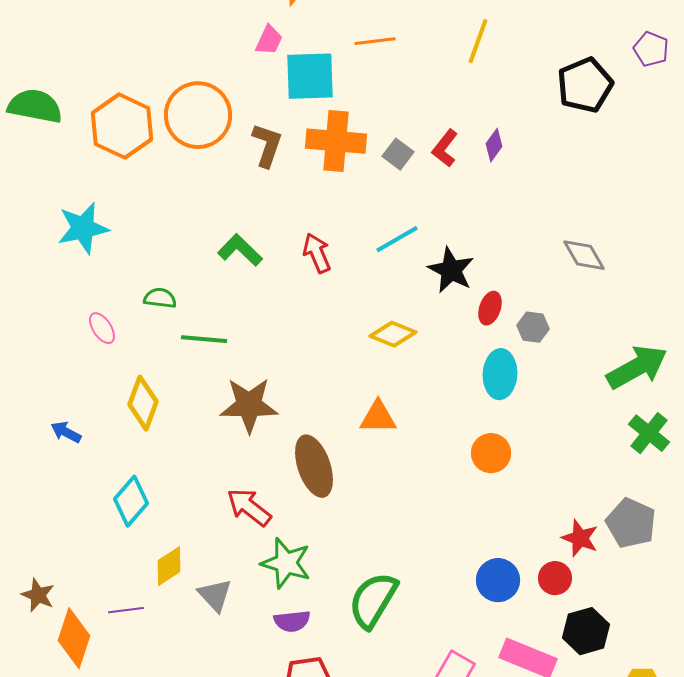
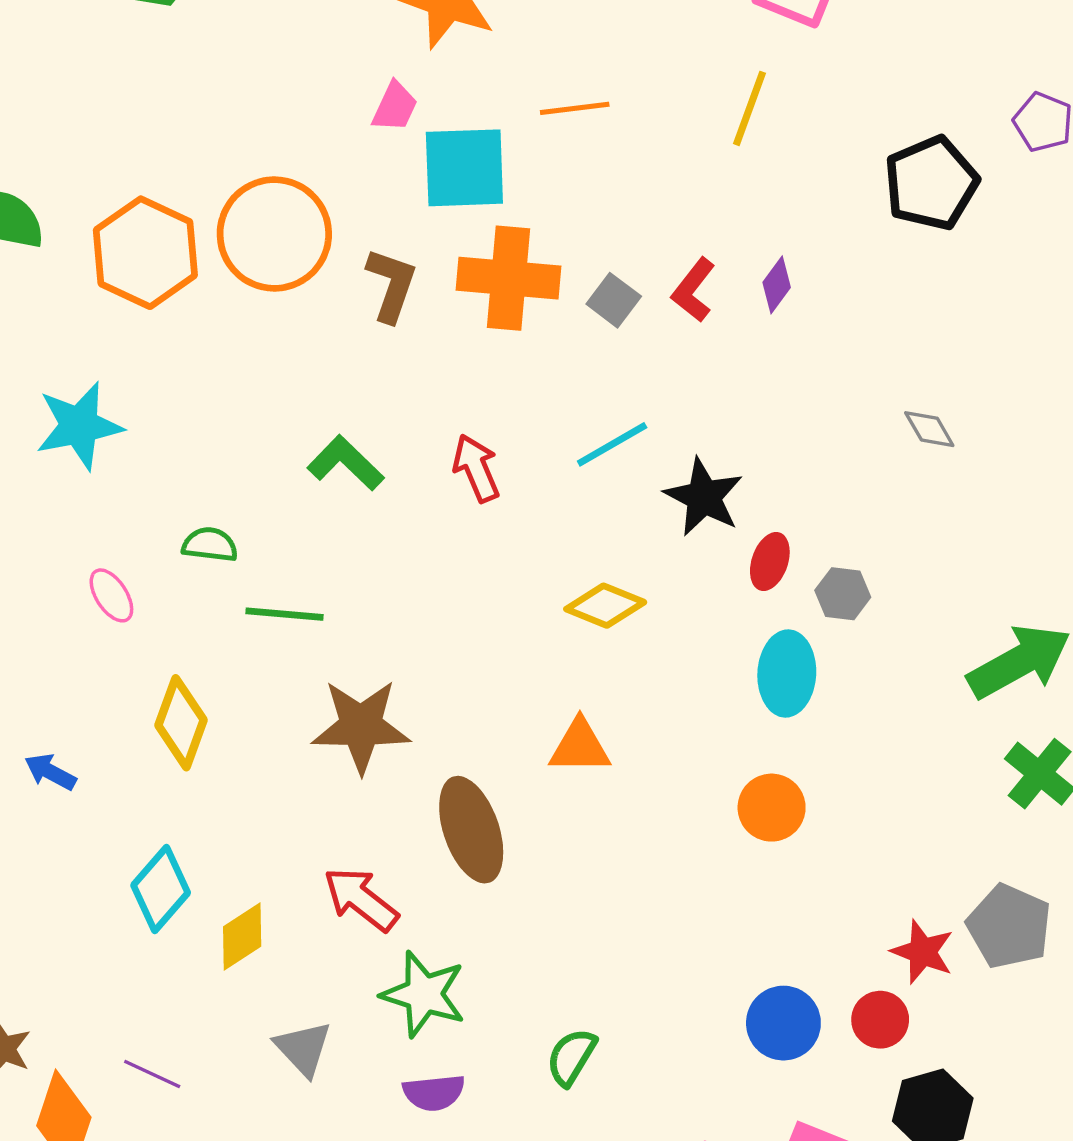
gray diamond: (584, 255) -> (929, 429), moved, size x0.7
yellow diamond: (169, 566) -> (242, 937), moved
green semicircle: (373, 600) -> (571, 1057), size x0.6
purple line: (126, 610) -> (152, 1074), turned 32

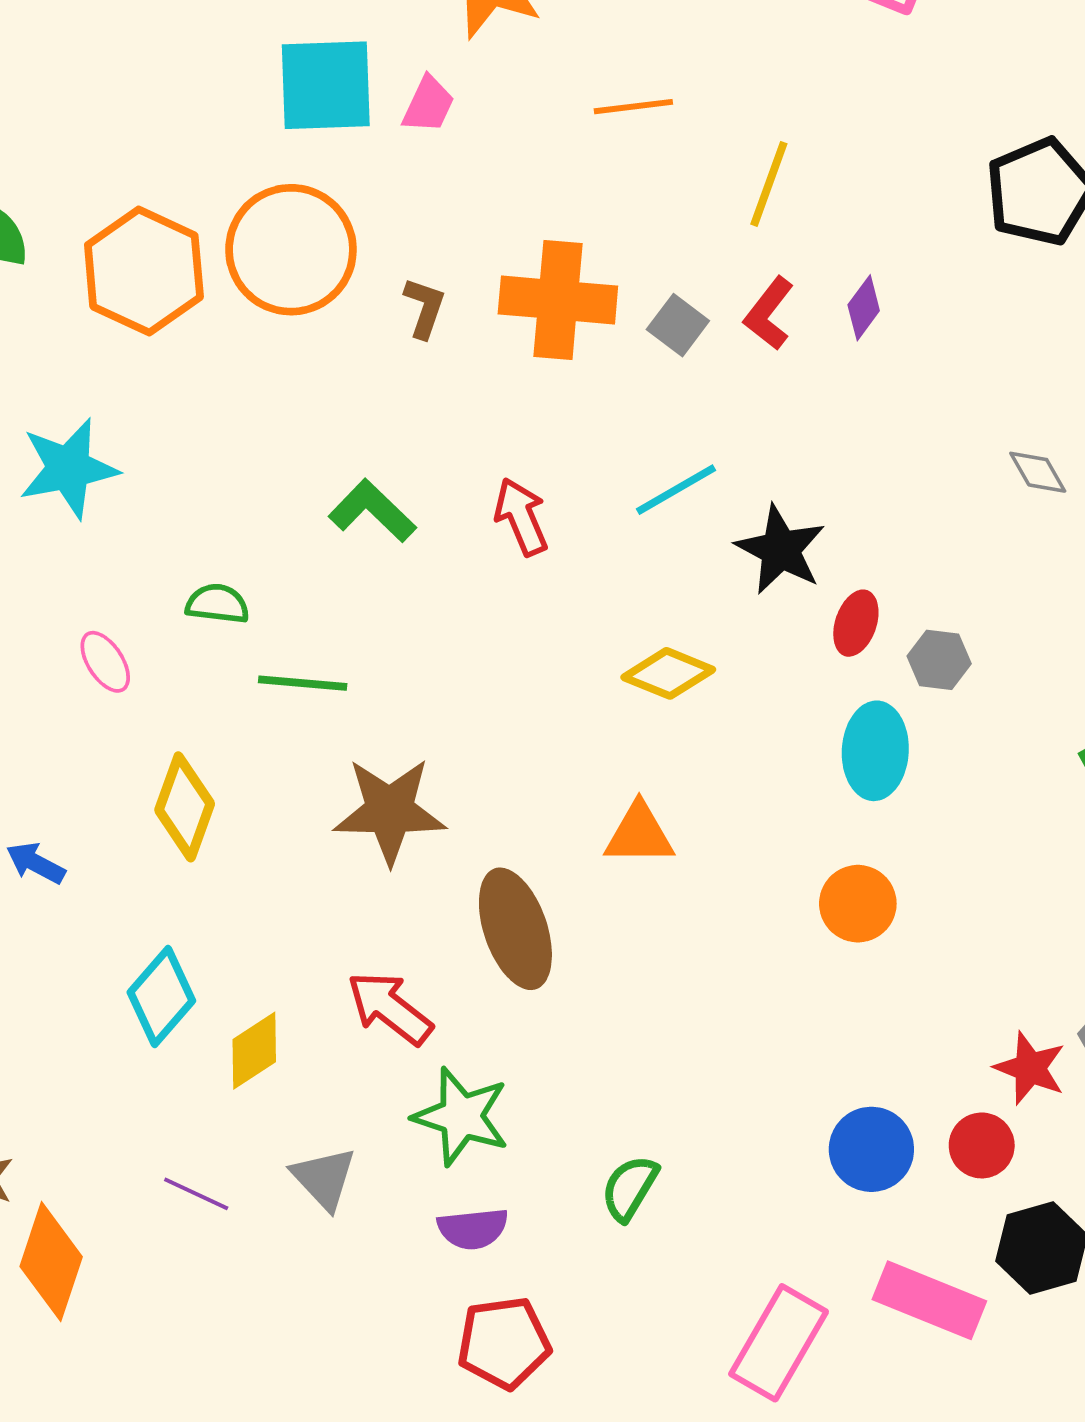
yellow line: (749, 108) -> (769, 184), moved
cyan square: (464, 168) -> (326, 85), moved
brown L-shape: (391, 285) -> (424, 308), size x0.7
purple line: (152, 1074) -> (196, 1194), moved

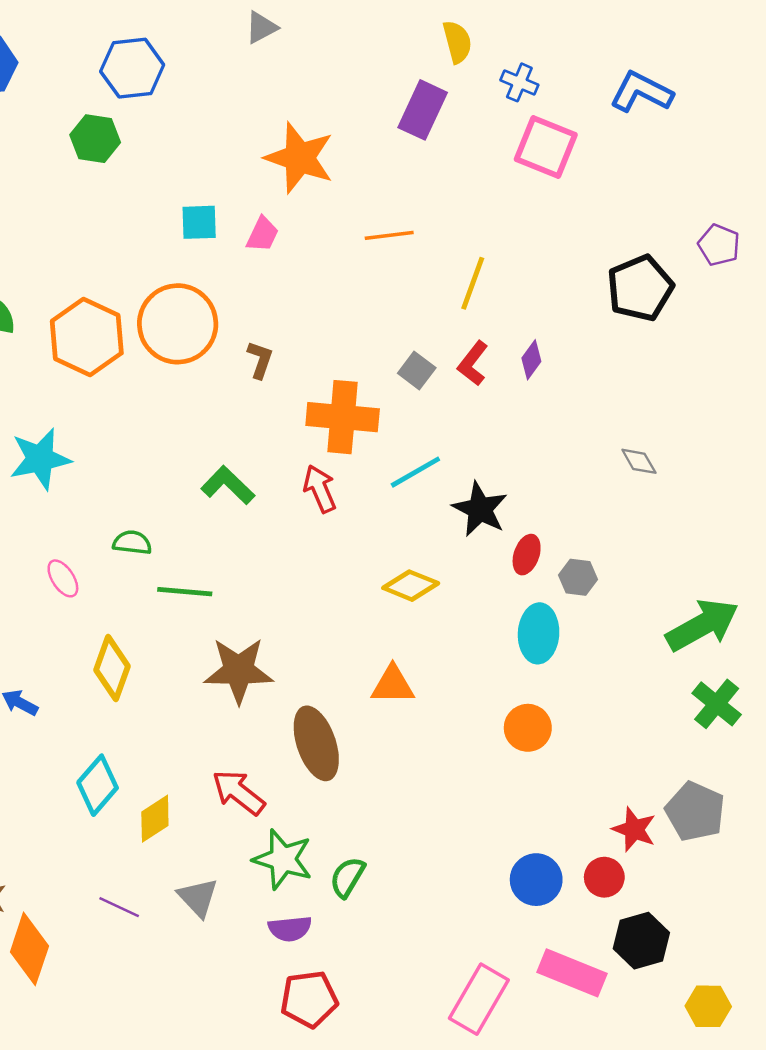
cyan square: (326, 85) -> (199, 222), size x0.6
orange cross: (558, 300) -> (343, 417), moved
green semicircle: (630, 1188) -> (347, 877), moved

